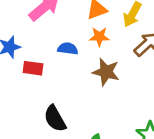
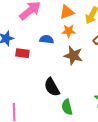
black semicircle: (55, 119) -> (52, 87), moved

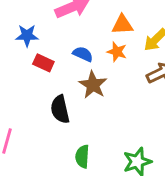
brown star: (73, 56) -> (93, 85), moved
black semicircle: (52, 87) -> (60, 109), moved

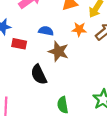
orange star: (117, 52) -> (79, 29), moved

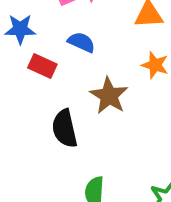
blue semicircle: (46, 31) -> (81, 42), moved

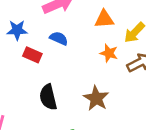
brown star: (109, 96) -> (96, 98), moved

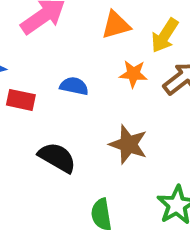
blue semicircle: (59, 38) -> (74, 86), moved
black semicircle: (48, 97) -> (57, 157), turned 145

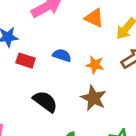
orange triangle: (116, 25) -> (94, 18), turned 35
orange star: (133, 74) -> (95, 65), moved

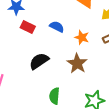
black semicircle: (45, 101) -> (39, 61), turned -78

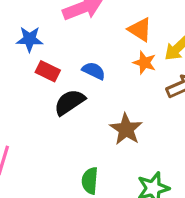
orange star: (82, 37) -> (144, 63), moved
black semicircle: (39, 61) -> (70, 102), moved

